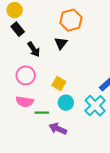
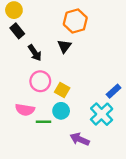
pink circle: (26, 75) -> (40, 81), moved
cyan circle: (66, 103) -> (61, 111), moved
purple arrow: (58, 129) -> (80, 139), moved

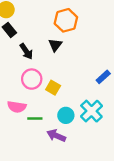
blue rectangle: (114, 91) -> (103, 77), moved
cyan circle: (61, 111) -> (66, 115), moved
purple arrow: (80, 139) -> (56, 136), moved

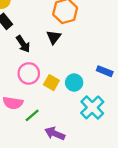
blue rectangle: (103, 77) -> (105, 71), turned 64
cyan circle: (66, 115) -> (74, 83), moved
green line: (35, 119) -> (32, 115), turned -40

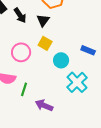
black arrow: (23, 44) -> (20, 15), moved
yellow square: (51, 83) -> (45, 43), moved
green line: (32, 115) -> (24, 89), turned -32

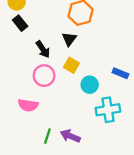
black arrow: (20, 15) -> (43, 49), moved
cyan cross: (77, 82) -> (108, 110), turned 35
green line: (24, 89) -> (47, 136), moved

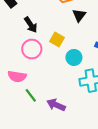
black triangle: (69, 39) -> (79, 15), moved
green line: (47, 136) -> (31, 95), moved, turned -56

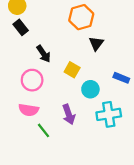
pink circle: (32, 49) -> (32, 80), moved
purple arrow: (56, 105) -> (69, 114), moved, turned -132

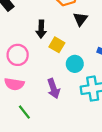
black arrow: (43, 54) -> (41, 29), moved, turned 36
green line: (43, 130) -> (24, 112), moved

